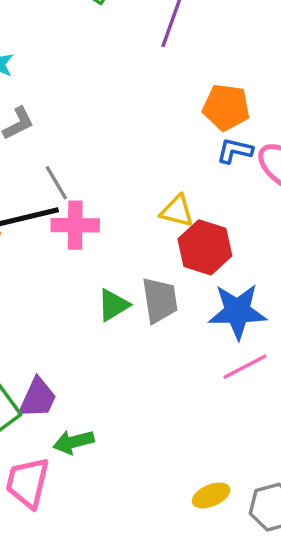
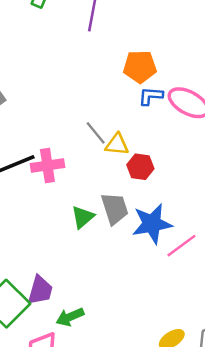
gray line: (56, 183) -> (96, 133), moved
red hexagon: (205, 247) -> (140, 167), size x0.7
blue star: (237, 311) -> (152, 224), moved

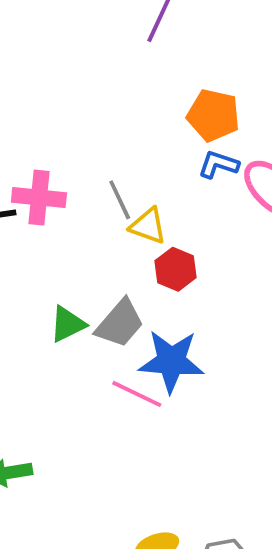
pink cross: (47, 165) -> (39, 198), moved
gray trapezoid: (115, 209) -> (120, 323), turned 44
pink line: (181, 246) -> (137, 394), moved, turned 48

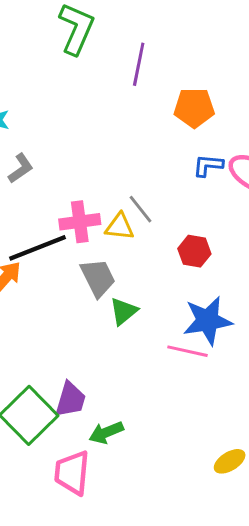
orange pentagon: (213, 115) -> (194, 108), moved
yellow triangle: (148, 226) -> (120, 227), moved
gray trapezoid: (120, 323) -> (98, 278), moved, turned -54

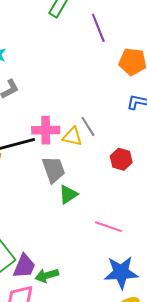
purple line: (139, 64) -> (98, 28), turned -40
blue star: (208, 321) -> (121, 272), moved
purple trapezoid: (70, 400) -> (24, 266), moved

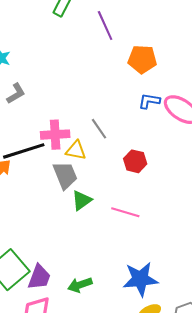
yellow triangle: (72, 137) -> (76, 150), moved
pink line: (109, 227) -> (125, 212), moved
green arrow: (47, 275) -> (80, 285), moved

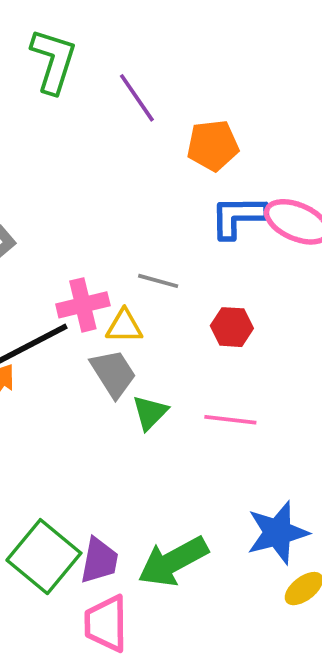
blue L-shape: (149, 101) -> (238, 217), size x1.5
gray line: (99, 129) -> (158, 281), turned -30
green arrow: (80, 285) -> (173, 561), size x1.6

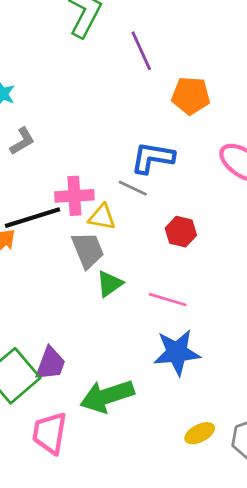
blue L-shape: (238, 217) -> (153, 158), moved
blue star: (278, 533) -> (177, 352), moved
purple trapezoid: (99, 561) -> (50, 364), moved

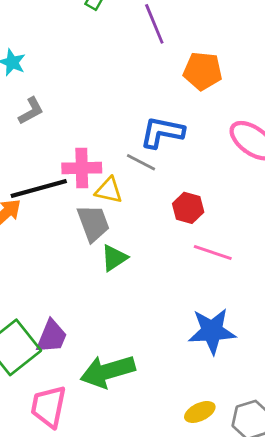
pink line: (168, 300) -> (213, 253), moved
blue star: (177, 352) -> (212, 331), moved

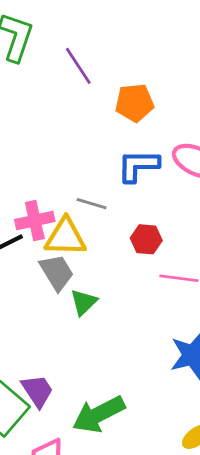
blue L-shape: (162, 132) -> (138, 166), moved
yellow triangle: (109, 190) -> (65, 237), size x1.5
purple trapezoid: (52, 336) -> (37, 391), turned -45

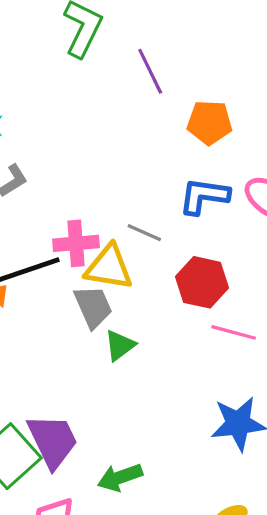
red hexagon: (146, 239) -> (202, 282), size x1.4
purple trapezoid: (37, 391) -> (53, 441), size x1.4
green arrow: (99, 414) -> (120, 477), size x0.7

